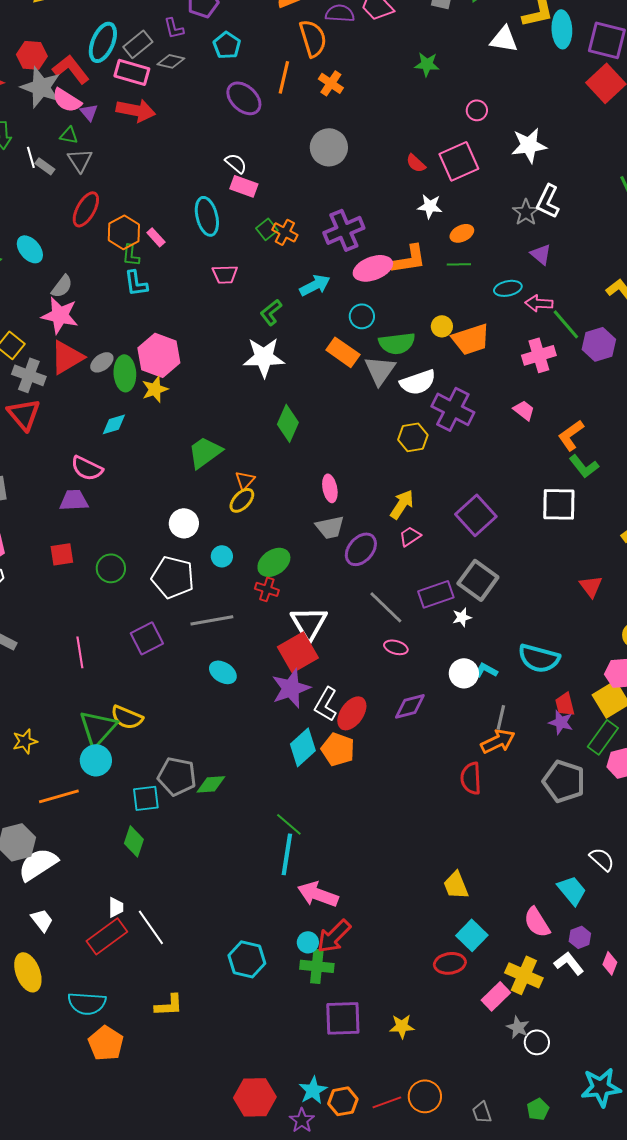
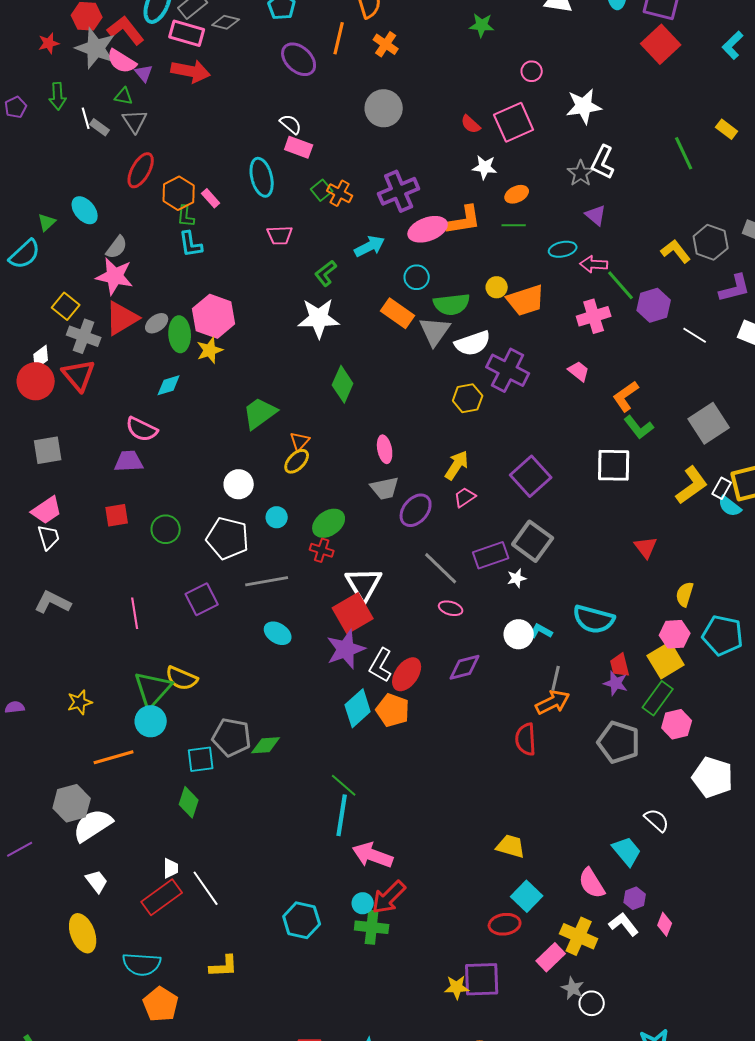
yellow trapezoid: (456, 885) -> (511, 846), turned 128
purple square: (343, 1018) -> (482, 979), moved

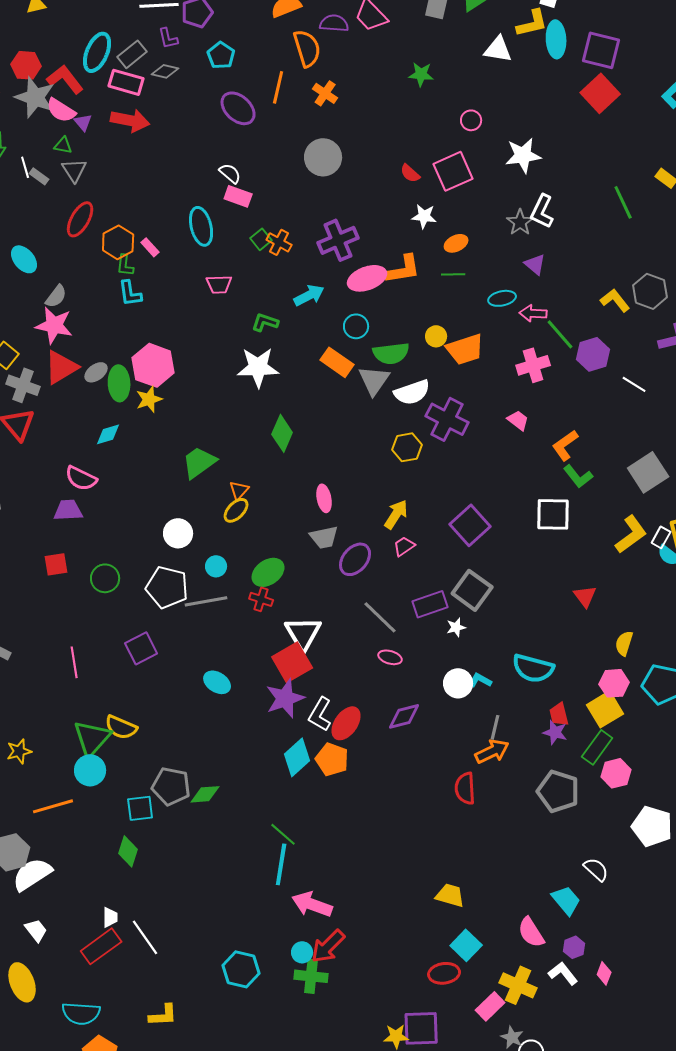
green L-shape: (326, 273) -> (265, 322), turned 56
gray line: (267, 581) -> (206, 601), moved

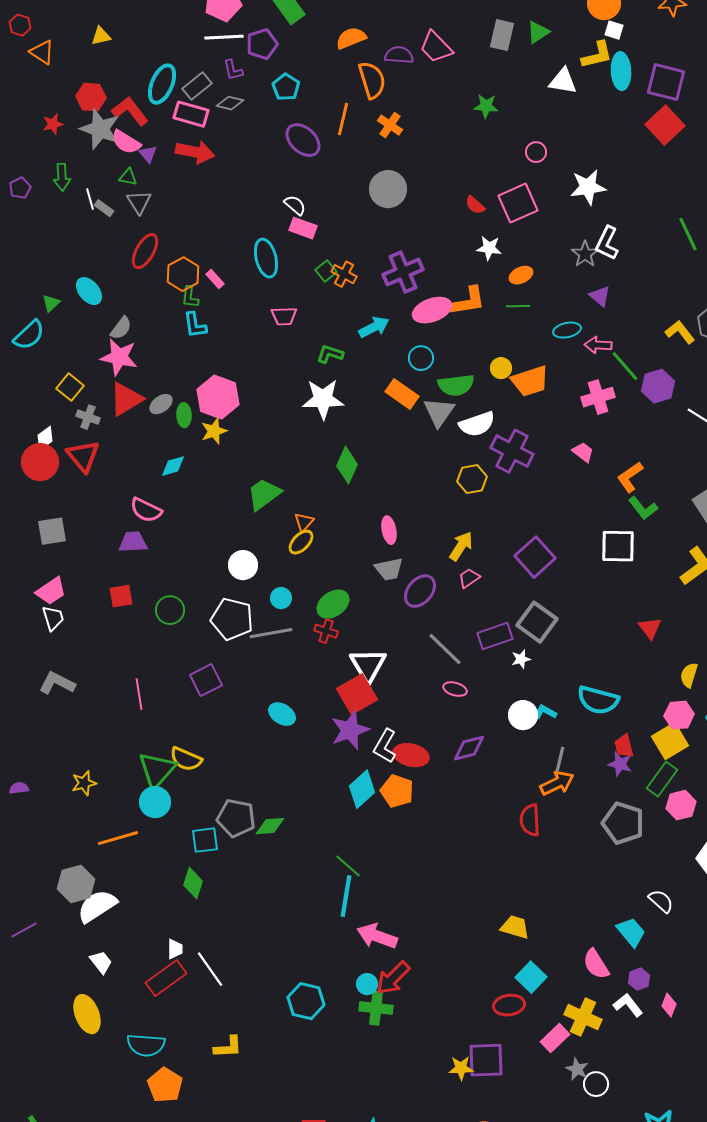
green ellipse: (119, 383) -> (184, 415), size x0.7
gray cross: (23, 385) -> (88, 417), size x0.7
red ellipse: (346, 723) -> (411, 755), turned 68

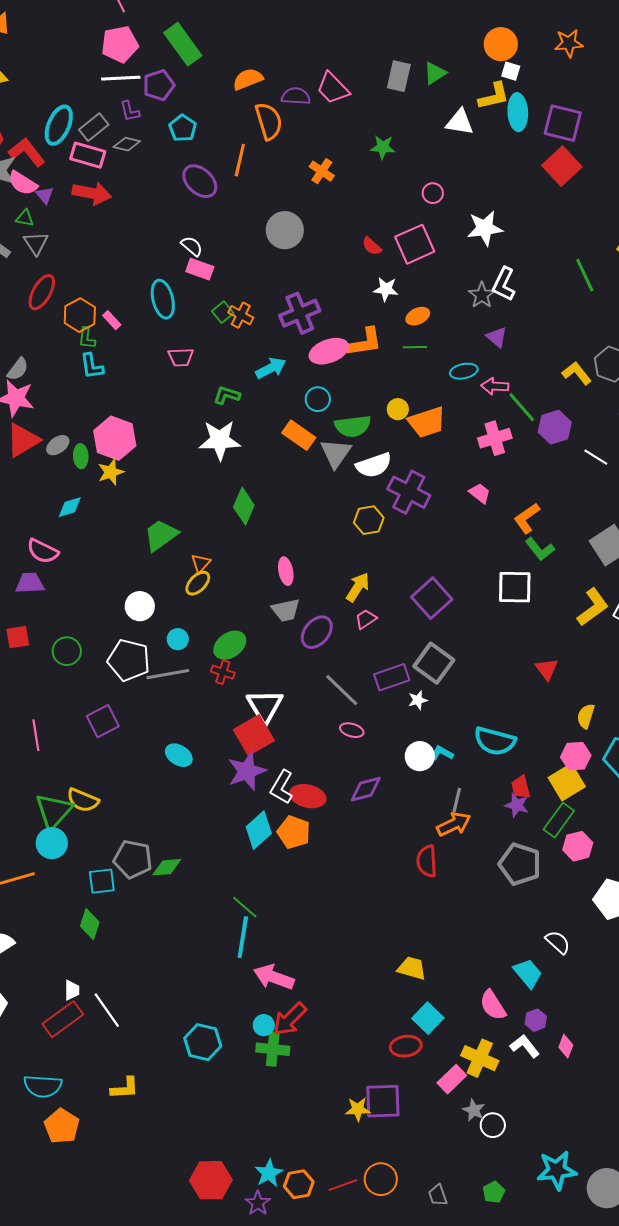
orange cross: (390, 125) -> (322, 171), moved

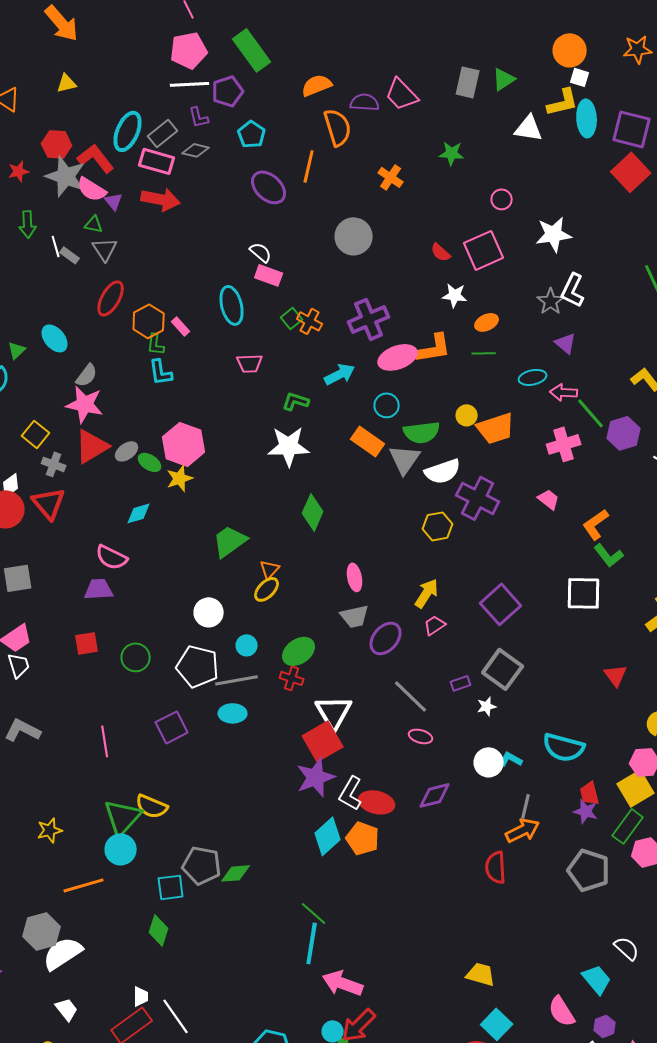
green ellipse: (81, 456) -> (150, 462), turned -55
purple rectangle: (392, 677) -> (461, 683), size x0.6
cyan ellipse: (179, 755) -> (233, 713), moved, turned -32

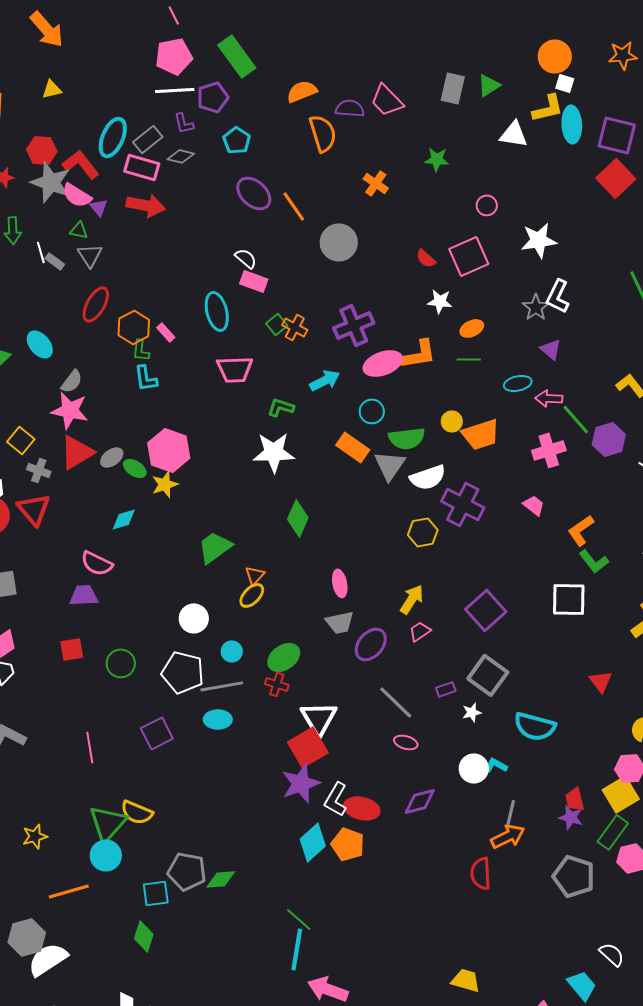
orange line: (309, 166) -> (294, 206), moved, turned -48
pink trapezoid: (250, 363) -> (235, 369), size x1.4
cyan semicircle: (564, 747) -> (535, 726), moved

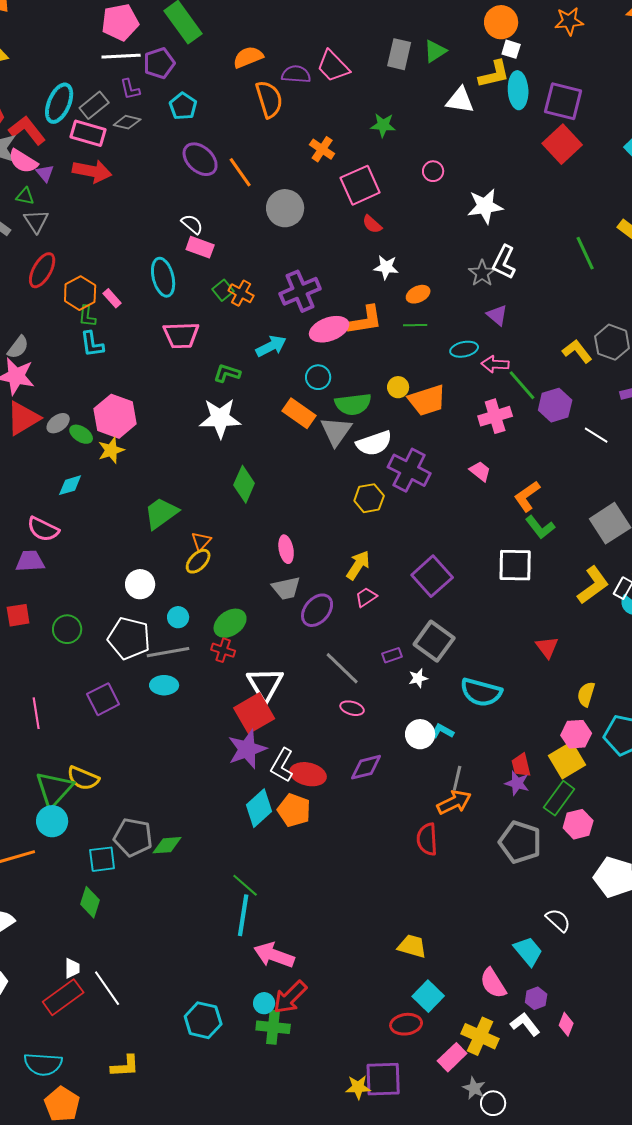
pink square: (469, 256) -> (360, 185), moved

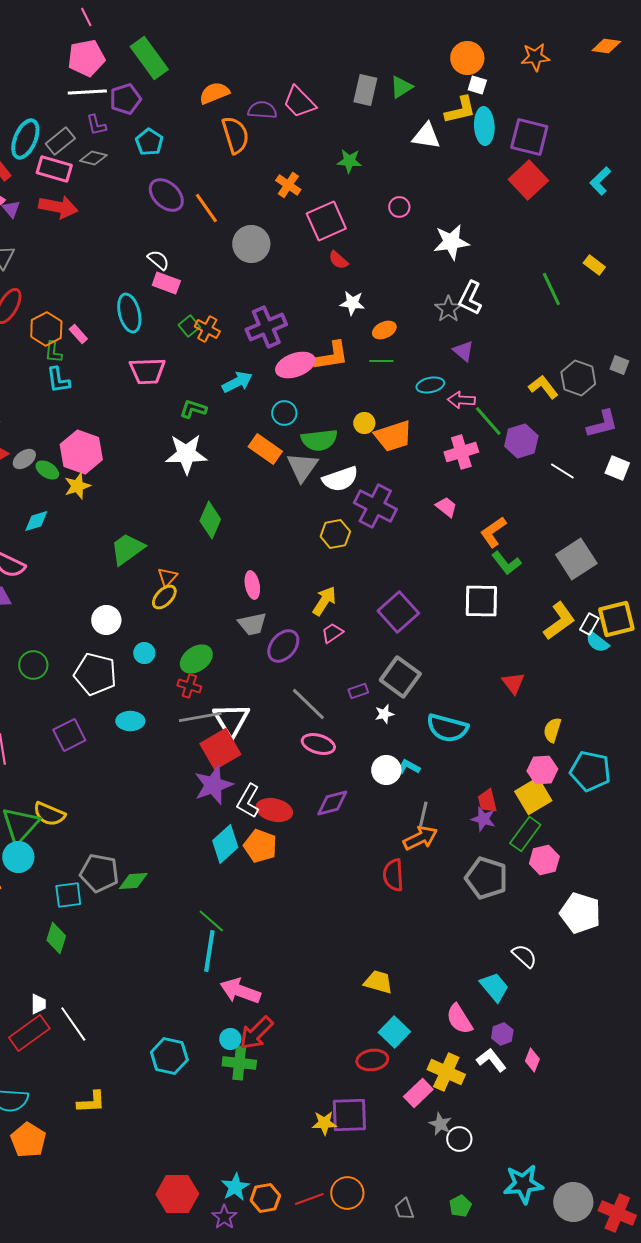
gray line: (168, 652) -> (200, 717), moved
pink ellipse: (352, 708) -> (318, 744), size x1.4

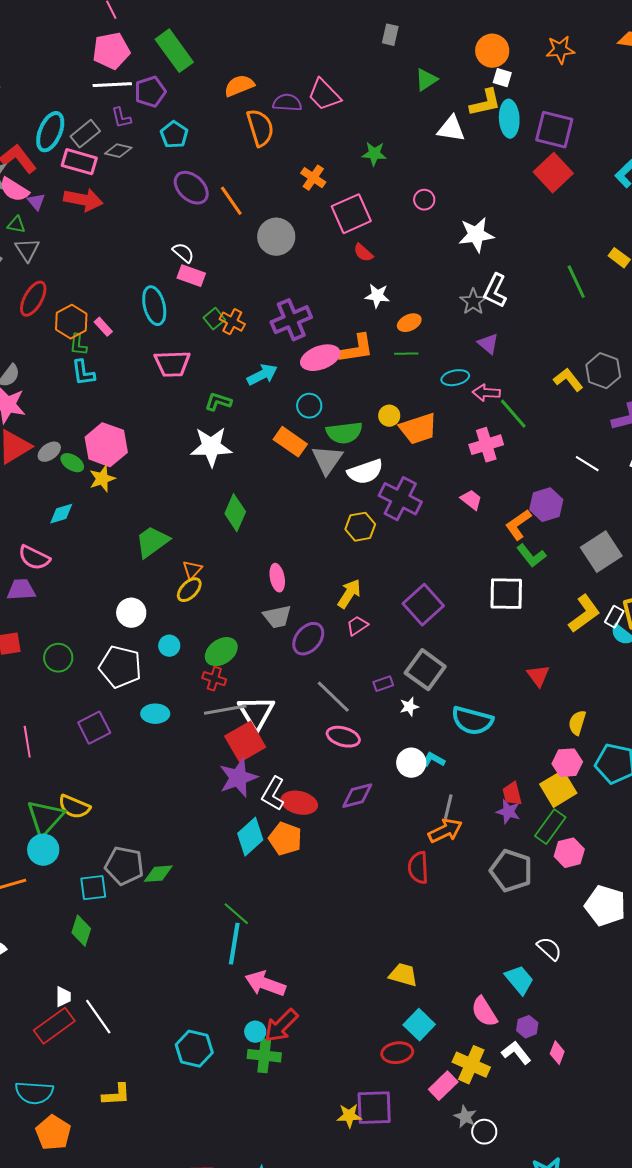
gray rectangle: (365, 90) -> (390, 35), moved, size x0.7
purple hexagon: (521, 441) -> (546, 505), moved

